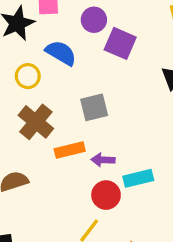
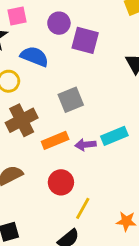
brown cross: (36, 122) -> (22, 120), turned 32
cyan rectangle: (138, 178) -> (114, 136), moved
red circle: (106, 195) -> (61, 182), moved

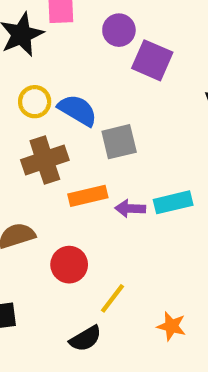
blue semicircle: (34, 56) -> (78, 110), moved
red circle: (61, 182) -> (69, 265), moved

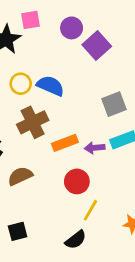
purple square: (152, 60) -> (97, 46), turned 32
gray square: (119, 142) -> (114, 104), moved
red circle: (69, 265) -> (77, 181), moved

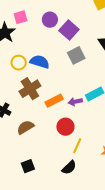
gray square: (114, 104) -> (76, 55), moved

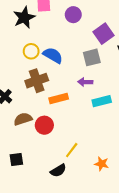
purple square: (69, 30) -> (104, 34), moved
purple arrow: (75, 102) -> (85, 82), moved
red circle: (65, 127) -> (44, 125), moved

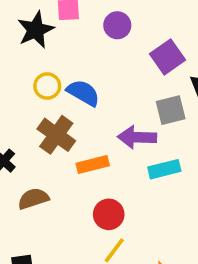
gray square: (92, 57) -> (171, 110), moved
brown cross: (37, 81) -> (56, 135), turned -35
purple arrow: (85, 82) -> (137, 137), size x1.5
red circle: (44, 125) -> (109, 214), moved

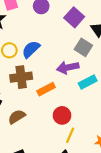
blue semicircle: (83, 93) -> (31, 49), turned -60
gray square: (171, 110) -> (83, 47), turned -30
brown cross: (56, 135) -> (21, 77), turned -30

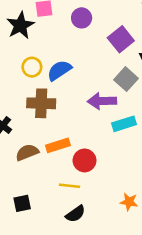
orange rectangle: (46, 89) -> (58, 145), moved
yellow line: (70, 135) -> (70, 186), moved, turned 63

